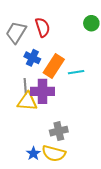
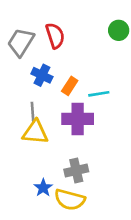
orange rectangle: (54, 66) -> (70, 86), size x0.6
purple cross: (43, 91) -> (78, 119), moved
blue star: (33, 153) -> (43, 188), moved

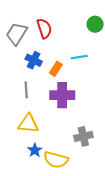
cyan line: (99, 94) -> (79, 57), moved
yellow triangle: (35, 132) -> (28, 124), moved
gray cross: (76, 171) -> (83, 136), moved

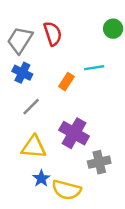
blue cross: (34, 60) -> (22, 73), moved
gray line: (26, 90) -> (31, 107), turned 49
purple cross: (62, 95) -> (74, 133), moved, turned 30

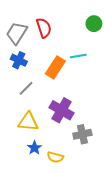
orange rectangle: (66, 82) -> (55, 67), size x1.5
yellow semicircle: (66, 190) -> (55, 157), size x0.7

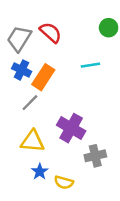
red semicircle: (44, 28) -> (51, 33), turned -30
orange rectangle: (55, 67) -> (43, 77), moved

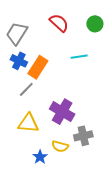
red semicircle: (51, 33) -> (59, 23), moved
blue star: (40, 172) -> (40, 157), moved
yellow semicircle: (64, 182) -> (60, 146), moved

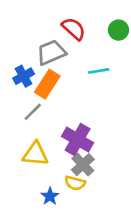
gray trapezoid: (17, 33) -> (51, 52), moved, turned 35
blue cross: (19, 61) -> (24, 76), turned 35
gray cross: (83, 136) -> (83, 165), moved, turned -30

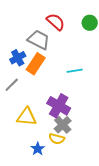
gray trapezoid: (51, 52) -> (39, 40), turned 50
cyan line: (99, 71) -> (75, 71), moved
gray line: (33, 112) -> (12, 85), moved

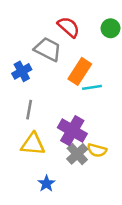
orange rectangle: (36, 64) -> (80, 71), moved
gray line: (12, 85) -> (29, 110), moved, turned -35
yellow semicircle: (57, 139) -> (97, 150), moved

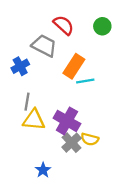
yellow triangle: (33, 144) -> (34, 120), moved

